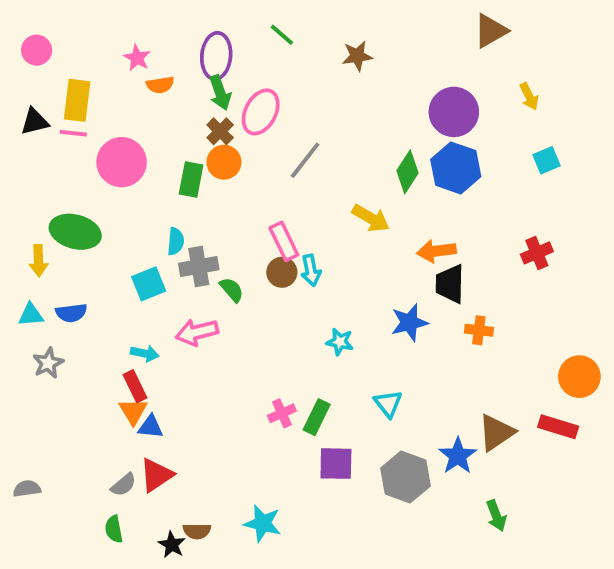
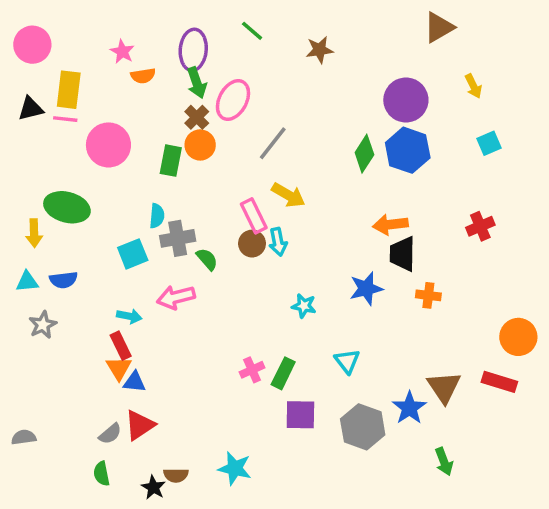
pink circle: (37, 50) -> (32, 45), size x1.4
yellow arrow: (371, 218) -> (288, 195), moved
brown triangle: (496, 433) -> (444, 387), turned -30

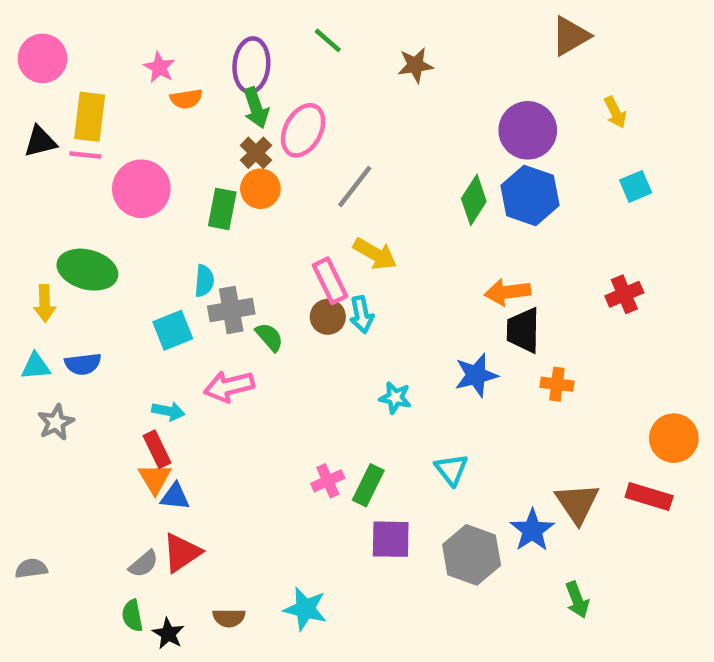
black star: (153, 487) -> (168, 634), moved

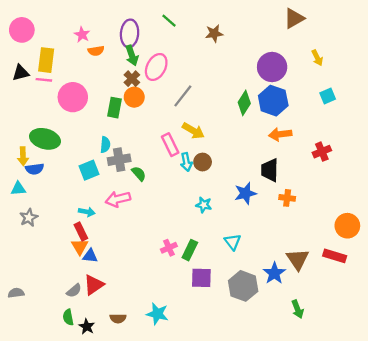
orange arrow: (508, 292) -> (280, 134), moved
brown circle: (328, 317) -> (203, 162), moved
blue semicircle: (83, 364) -> (35, 169), moved

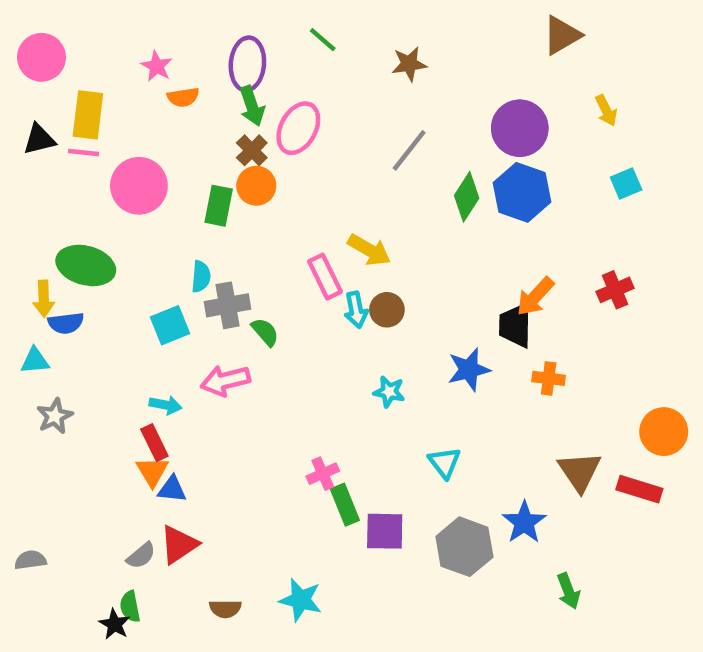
gray line: (183, 96) -> (409, 150), moved
orange arrow: (280, 134) -> (535, 296), moved, turned -40
green rectangle: (190, 250) -> (345, 505), moved, turned -48
brown triangle: (298, 259) -> (580, 471), moved
black star: (87, 327) -> (115, 624), moved

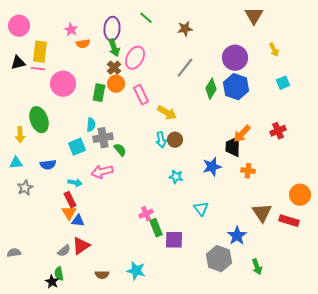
brown triangle: (562, 35) -> (254, 16), turned -30
green ellipse: (86, 265) -> (39, 120), turned 55
pink rectangle: (325, 277) -> (141, 95), moved
blue semicircle: (66, 323) -> (48, 165), moved
gray hexagon: (464, 547) -> (219, 259), moved

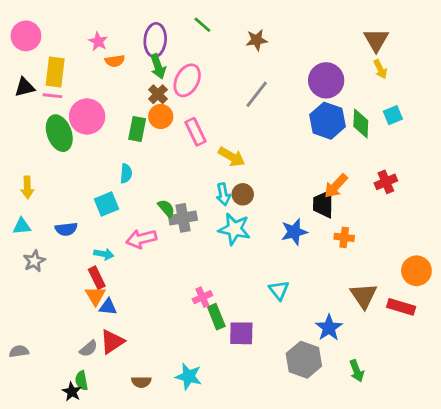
brown triangle: (254, 16) -> (376, 40), moved
green diamond: (211, 89) -> (361, 123), moved, turned -30
green ellipse: (39, 120) -> (59, 133), moved
gray cross: (103, 138) -> (183, 218), moved
cyan star: (176, 177) -> (234, 229), moved, size x1.6

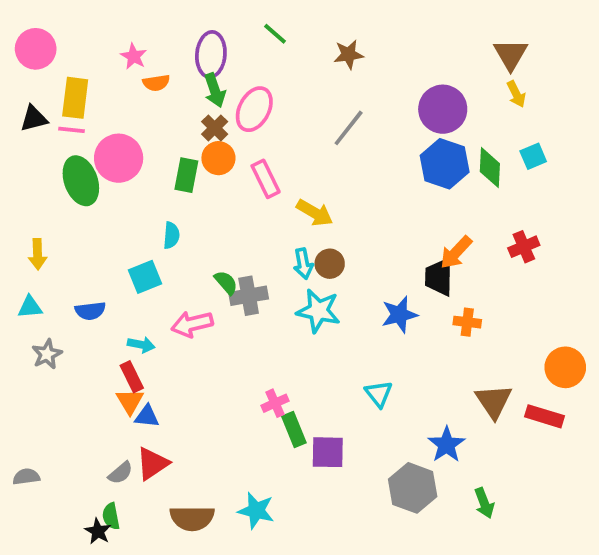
brown semicircle: (141, 382) -> (192, 518), size x1.6

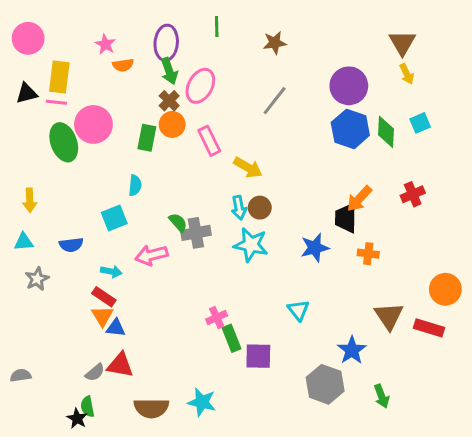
green line: (275, 34) -> (217, 26), turned 48
red rectangle: (132, 377) -> (104, 297), turned -30
red triangle: (152, 463) -> (120, 365), turned 44

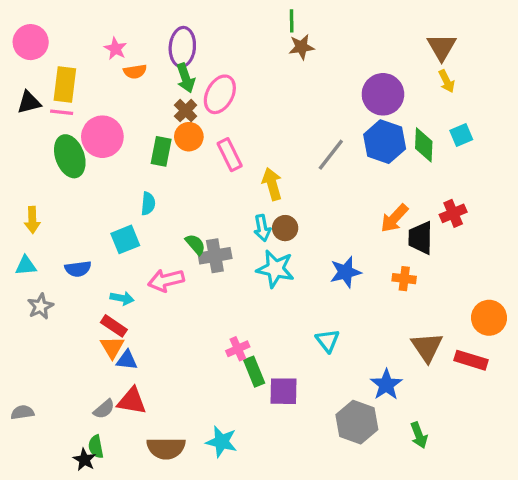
green line: (217, 26) -> (292, 21), moved
gray line: (275, 101) -> (331, 155), moved
yellow arrow: (248, 168) -> (272, 184), turned -136
black trapezoid: (346, 218) -> (420, 238), moved

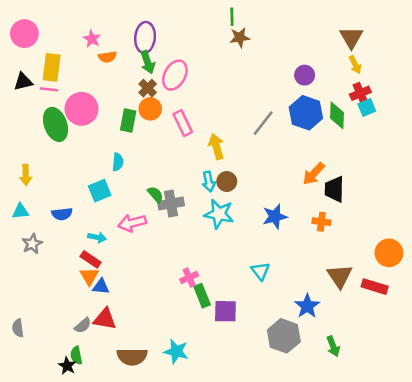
purple circle: (383, 94) -> (305, 75), size x0.6
red cross: (453, 213) -> (360, 93), moved
gray semicircle: (22, 412) -> (18, 328), turned -90

